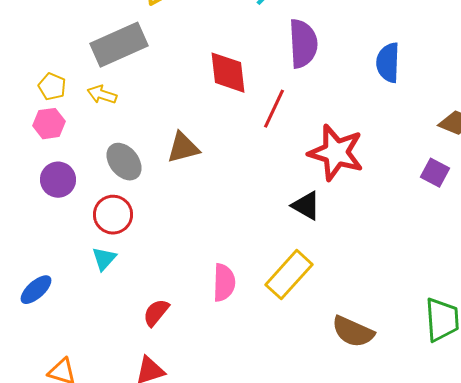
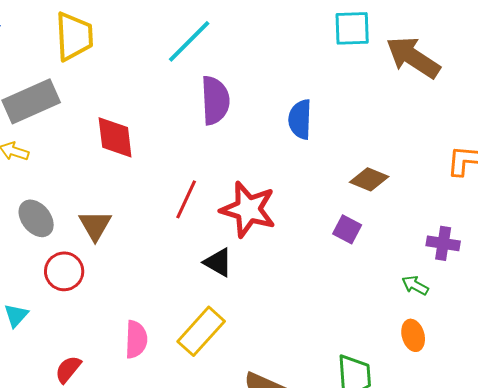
red diamond: (228, 73) -> (115, 137), moved
red line: (274, 109) -> (186, 199), moved
brown triangle: (183, 148) -> (95, 225), moved, turned -45
red circle: (113, 215) -> (64, 271), moved

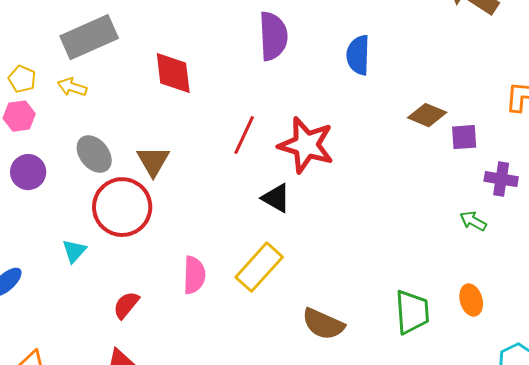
purple square: (347, 229) -> (464, 137), moved, turned -32
red circle: (64, 271) -> (122, 207), size x1.5
orange ellipse: (413, 335) -> (471, 300), moved

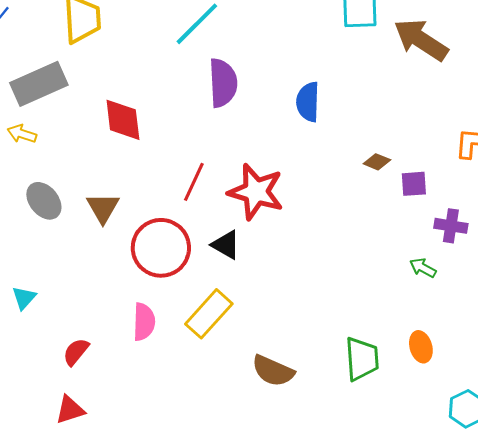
brown diamond: (427, 115) -> (377, 162), size x0.7
red circle: (122, 207) -> (161, 248), moved

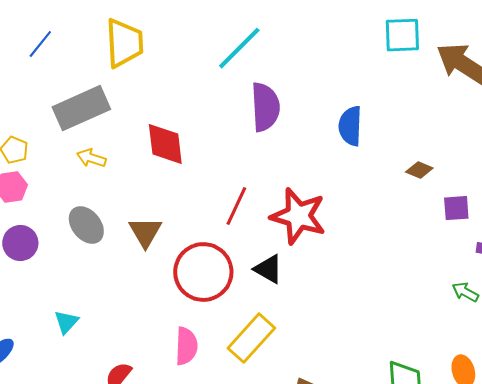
yellow arrow: (22, 134) -> (91, 158), moved
brown diamond: (377, 162) -> (419, 170), moved

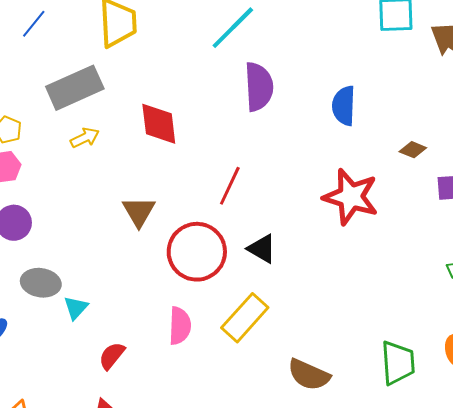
yellow arrow: (91, 158) -> (85, 138), turned 136
red star: (298, 216) -> (351, 197), moved
gray ellipse: (86, 225) -> (41, 283), moved, turned -42
cyan triangle: (66, 322) -> (76, 308), moved

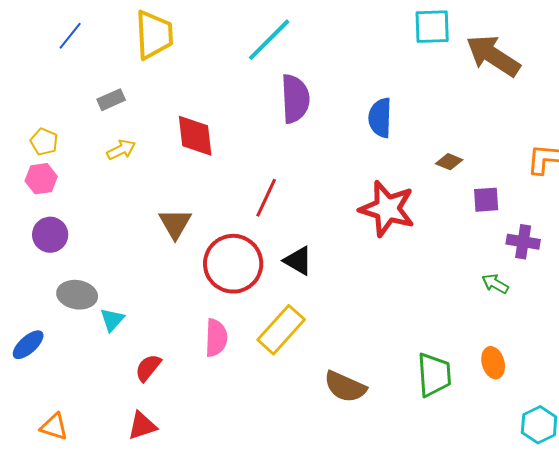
gray rectangle: (75, 88) -> (111, 100), size x0.5

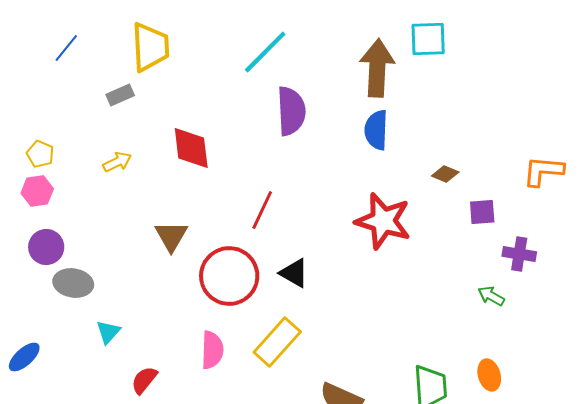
brown arrow: (493, 56) -> (377, 68), moved, turned 60
gray rectangle: (111, 100) -> (120, 95), moved
gray ellipse: (77, 295) -> (73, 283), moved

